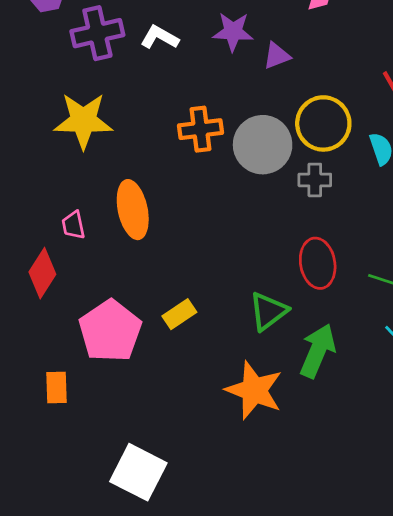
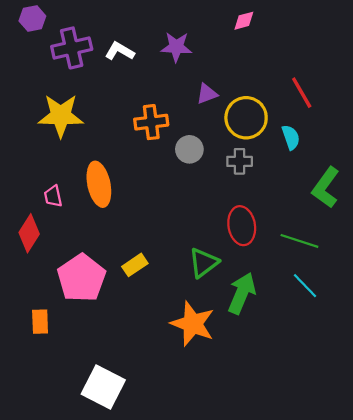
purple triangle: (277, 56) -> (207, 94), moved
gray circle: (263, 145) -> (189, 149), moved, size x0.6

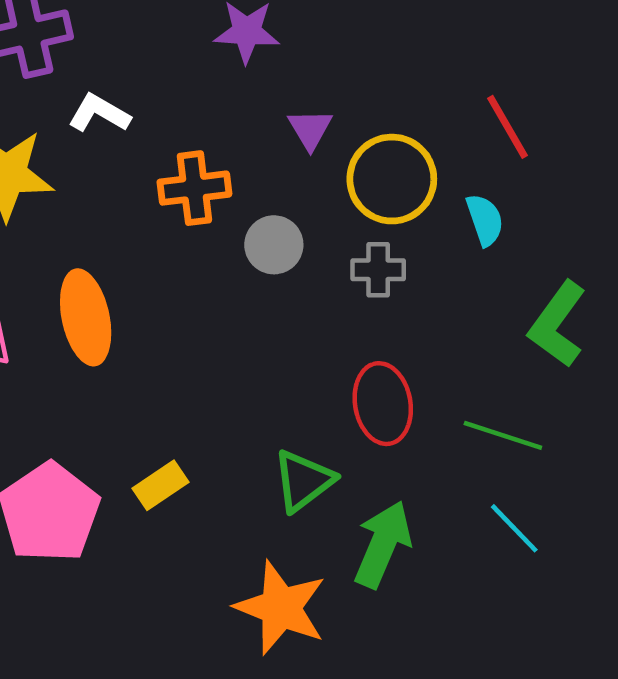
white L-shape: (120, 51) -> (99, 113), moved
purple triangle: (207, 94) -> (310, 129), turned -40

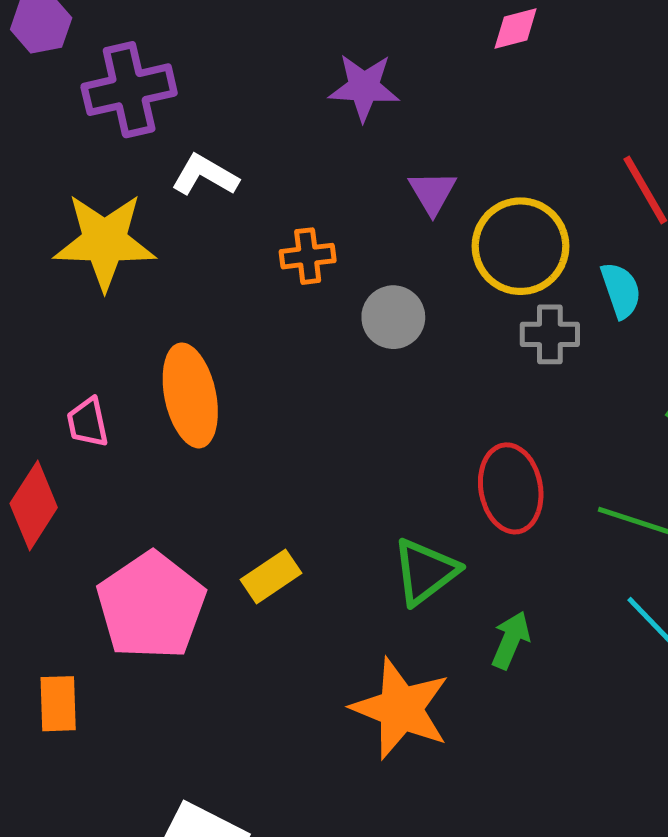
orange cross: (194, 188) -> (308, 256), size x0.7
gray cross: (378, 270) -> (550, 334), moved
green arrow: (383, 544) -> (511, 640), size x0.6

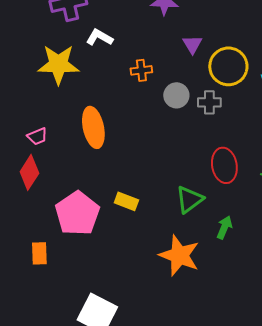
gray cross: (550, 334) -> (209, 102), moved
pink trapezoid: (88, 422) -> (37, 136), moved, turned -100
yellow rectangle: (271, 576) -> (126, 201), turned 55

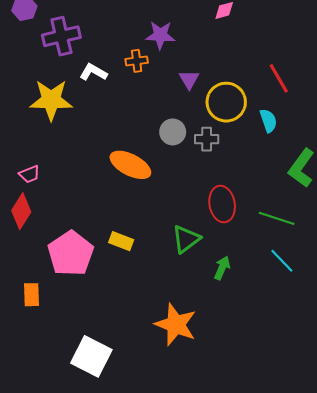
orange cross: (141, 70) -> (137, 61), moved
orange ellipse: (93, 127) -> (130, 165), moved, turned -51
orange star: (179, 255) -> (176, 325), moved

